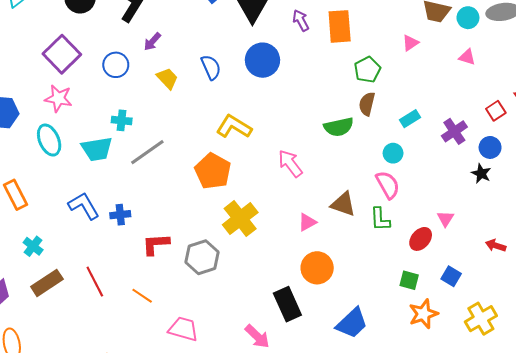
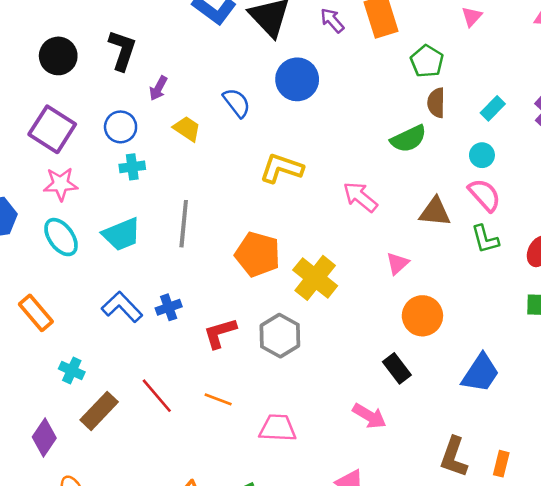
cyan cross: (122, 120) -> (132, 167), moved
gray line: (147, 152) -> (184, 224), turned -36
orange pentagon: (213, 171) -> (258, 254), moved
brown triangle: (343, 204) -> (435, 212), moved
black rectangle: (287, 304) -> (397, 368), size x0.7

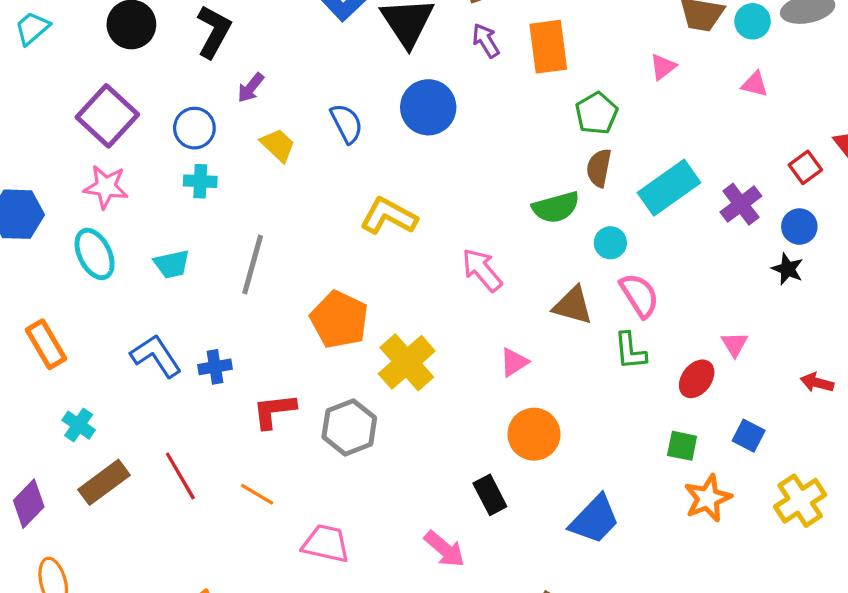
cyan rectangle: (493, 108) -> (669, 188), size x1.8
cyan circle: (482, 155) -> (610, 243), moved
cyan trapezoid: (122, 234) -> (172, 264), size x0.7

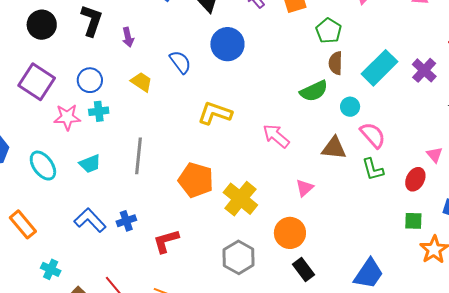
purple arrow: (251, 88) -> (128, 37), moved, turned -42
pink star: (106, 187) -> (67, 117), moved
gray hexagon: (349, 427) -> (239, 257), moved
orange circle: (534, 434) -> (290, 233), moved

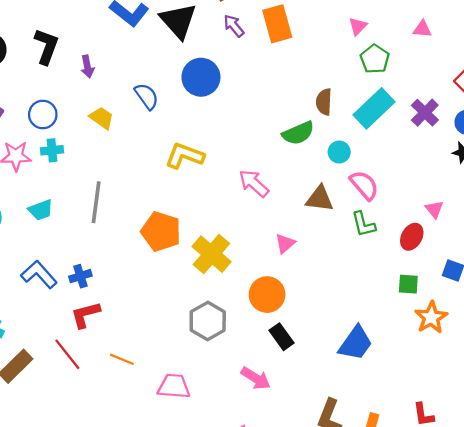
green pentagon: (329, 31) -> (375, 59), moved
red L-shape: (166, 241) -> (85, 315), moved

